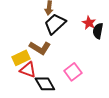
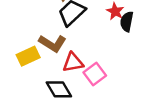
red triangle: (28, 70) -> (73, 63), moved, turned -30

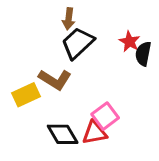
red triangle: (73, 63) -> (95, 133), moved

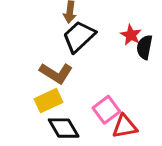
yellow rectangle: (26, 95) -> (48, 101), moved
red triangle: (95, 133) -> (125, 127), moved

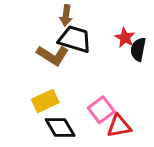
black trapezoid: (79, 36) -> (75, 39), turned 60
brown L-shape: (56, 73) -> (53, 55), moved

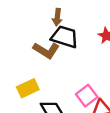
yellow rectangle: (45, 101) -> (28, 88), moved

